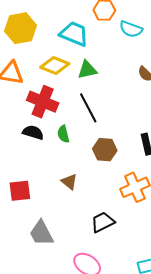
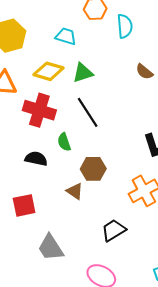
cyan semicircle: (131, 29) -> (125, 26), turned -110
cyan trapezoid: (74, 34) -> (66, 36), size x0.7
black semicircle: (33, 132) -> (36, 159), moved
brown hexagon: (105, 150) -> (93, 169), moved

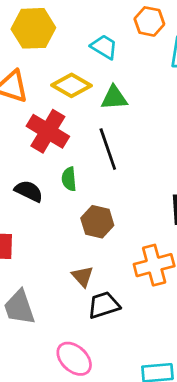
brown triangle: (75, 191) -> (83, 276), moved

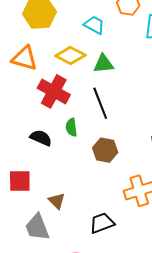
brown hexagon: (97, 222) -> (105, 150), moved
brown triangle: (83, 276) -> (57, 201), moved

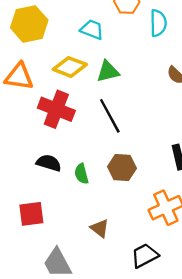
green semicircle: (71, 127) -> (81, 174), moved
brown triangle: (57, 201) -> (100, 228), moved
black trapezoid: (102, 223) -> (145, 256), moved

